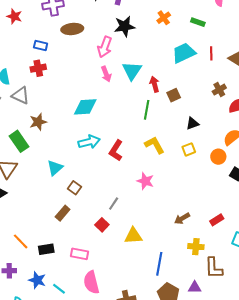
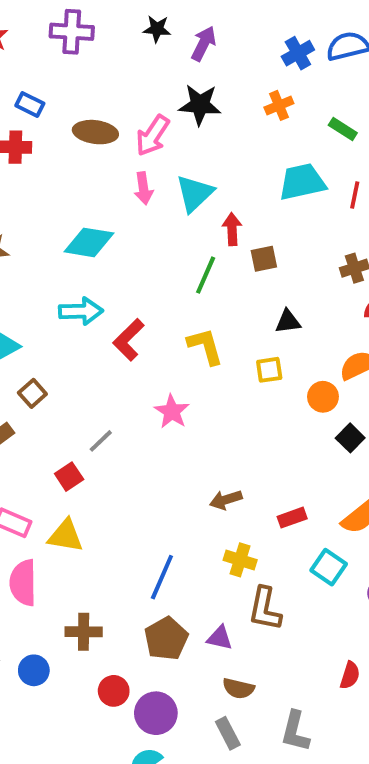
brown ellipse: (72, 29) -> (95, 132), moved
yellow triangle: (133, 236) -> (66, 536), moved

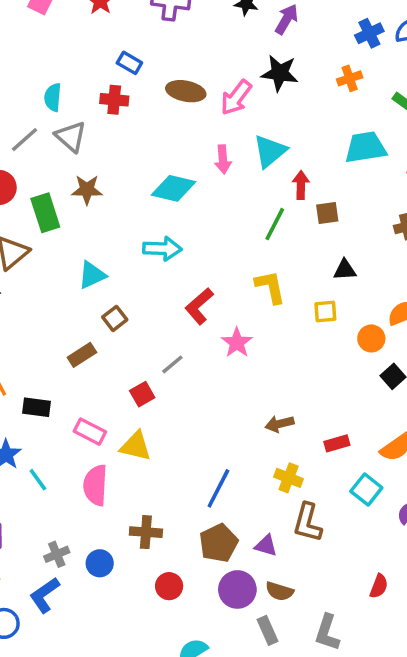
pink arrow: (144, 188) -> (223, 159), moved
red L-shape: (129, 340) -> (199, 306), moved
purple circle: (156, 713) -> (237, 589), moved

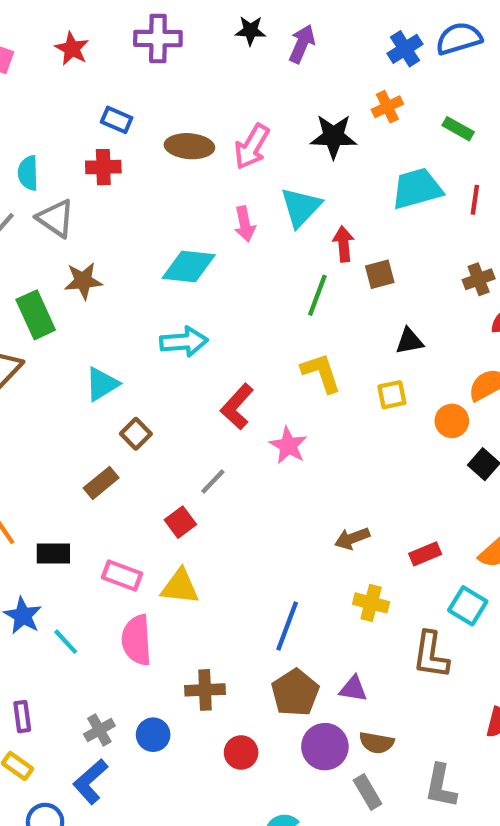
black star: (280, 73) -> (333, 136), moved
brown L-shape: (308, 523) -> (431, 655), moved

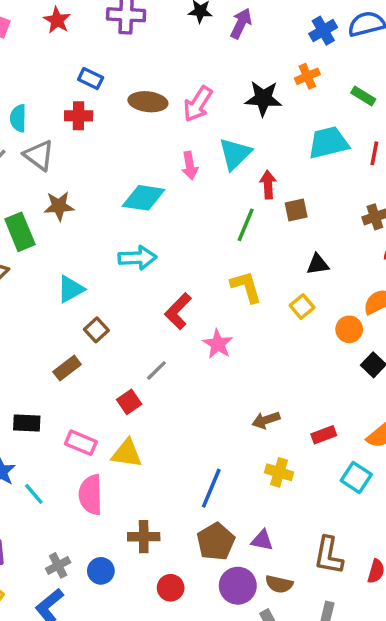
yellow square: (392, 395) -> (302, 307), turned -30
brown L-shape: (431, 655) -> (329, 555), moved

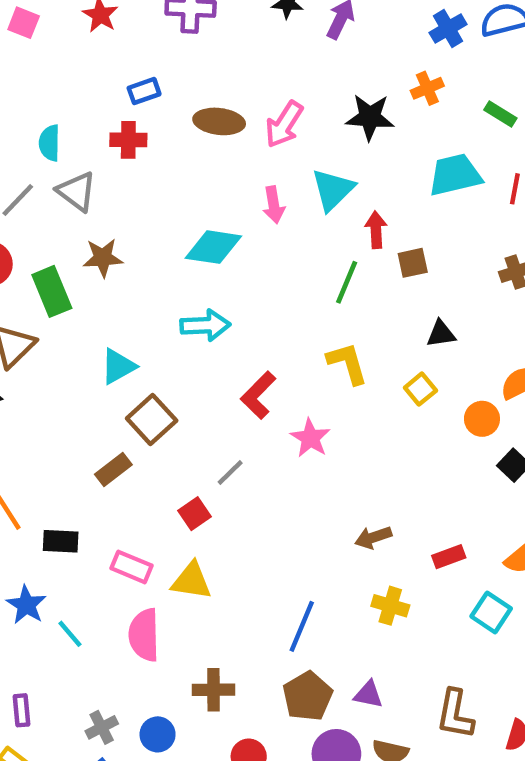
blue rectangle: (91, 78) -> (144, 91), turned -45
brown square: (96, 330) -> (152, 420), size x1.5

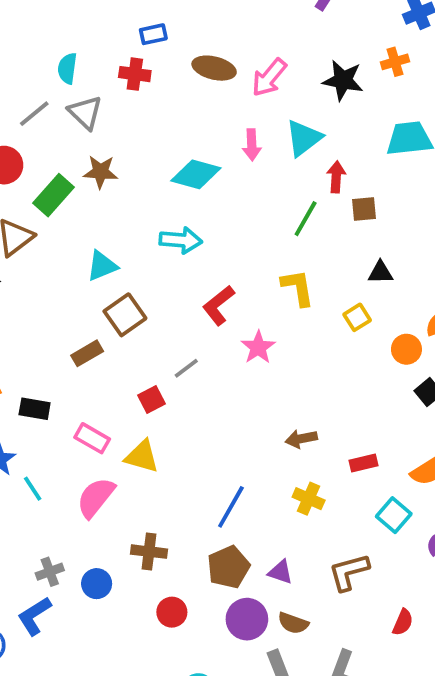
green rectangle: (52, 291) -> (54, 195), turned 57
pink semicircle: (144, 635) -> (96, 497), turned 33
brown L-shape: (455, 714) -> (349, 572), moved, turned 57

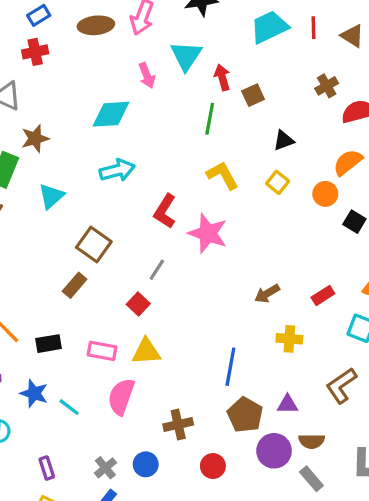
cyan triangle: (102, 266) -> (51, 196), moved
pink star: (258, 347) -> (208, 233), size x1.4

